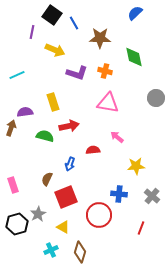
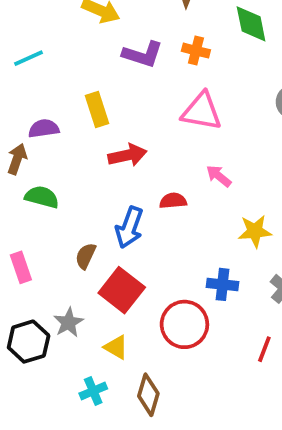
green semicircle: (45, 136) -> (42, 197), moved
blue arrow: (70, 164) -> (129, 227), size x1.5
red square: (66, 197) -> (122, 290), turned -30

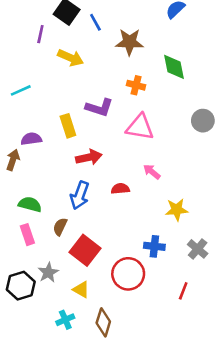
purple L-shape: (143, 54) -> (99, 107), moved
green semicircle: (42, 197) -> (30, 204), moved
blue arrow: (129, 227) -> (80, 195), moved
pink rectangle: (21, 267) -> (27, 235), moved

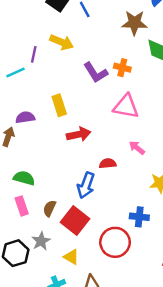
purple line: (40, 34) -> (34, 54), moved
brown star: (129, 42) -> (134, 23), moved
purple L-shape: (99, 107) -> (96, 73), moved, turned 40
blue arrow: (80, 195) -> (86, 185), moved
brown semicircle: (60, 227) -> (50, 208), moved

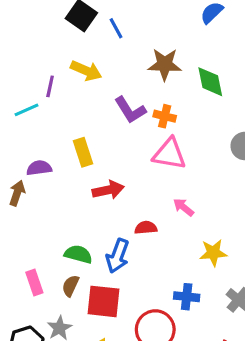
brown star: (134, 23) -> (165, 64), moved
orange cross: (122, 68) -> (165, 116), moved
green semicircle: (24, 178) -> (78, 254), moved
red square: (75, 220) -> (103, 301), turned -32

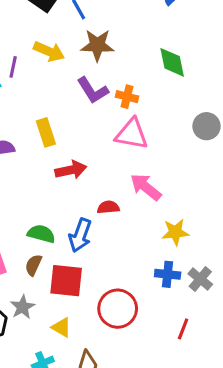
brown star: (165, 64) -> (97, 45), moved
pink arrow: (183, 207) -> (146, 187), size x1.5
blue cross: (187, 297) -> (168, 274), moved

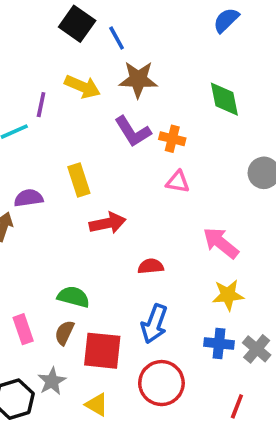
pink triangle: (132, 134) -> (178, 182), size x0.6
pink arrow: (146, 187) -> (221, 243), moved
blue arrow: (80, 235) -> (154, 324), moved

